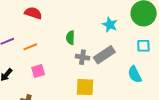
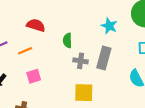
red semicircle: (33, 13) -> (36, 25), moved
gray rectangle: (104, 55) -> (104, 58), turned -40

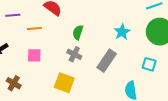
gray cross: (81, 61) -> (74, 54), moved
yellow square: (84, 93) -> (64, 83), moved

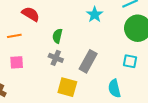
cyan star: (122, 32) -> (95, 15), moved
yellow square: (64, 83) -> (67, 87), moved

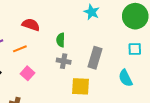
pink square: (17, 62) -> (27, 73), turned -32

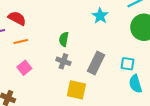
red semicircle: (31, 25) -> (17, 18), moved
cyan square: (135, 49) -> (127, 64), moved
cyan semicircle: (125, 78) -> (135, 84), moved

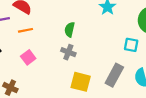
gray rectangle: (96, 63) -> (114, 75), moved
cyan square: (127, 64) -> (131, 45), moved

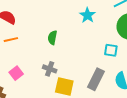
gray cross: (68, 52) -> (50, 69), moved
pink square: (28, 57) -> (16, 73), moved

